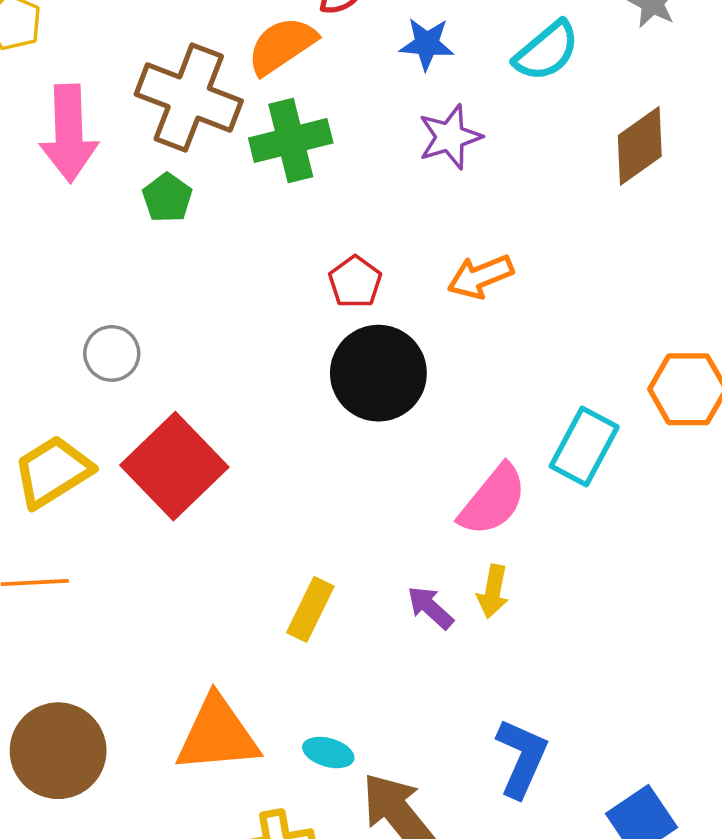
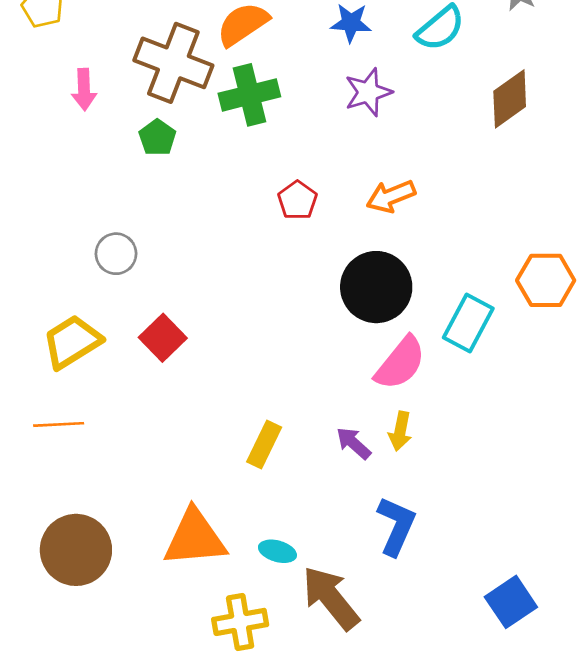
pink arrow: (69, 133) -> (84, 90), size x0.6
black circle: (378, 373) -> (376, 287), moved
red square: (174, 466) -> (163, 338), size x0.6
blue L-shape: (522, 758) -> (396, 526), moved

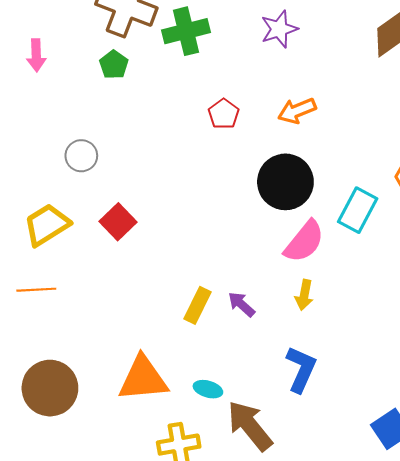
pink arrow: (84, 90) -> (36, 55), moved
purple arrow: (354, 443) -> (241, 304), moved

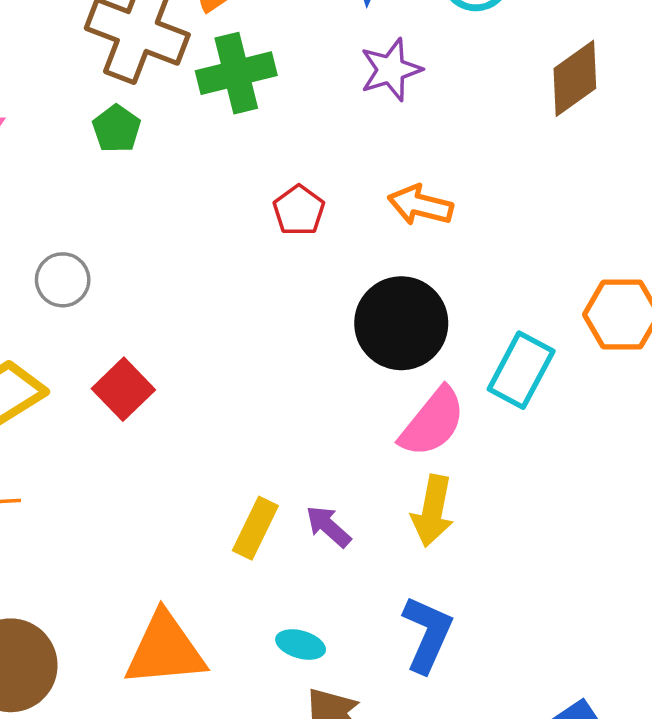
orange arrow: (297, 111) -> (420, 205), turned 36
yellow arrow: (304, 295) -> (433, 511), size x1.4
cyan ellipse: (208, 389) -> (301, 644), moved

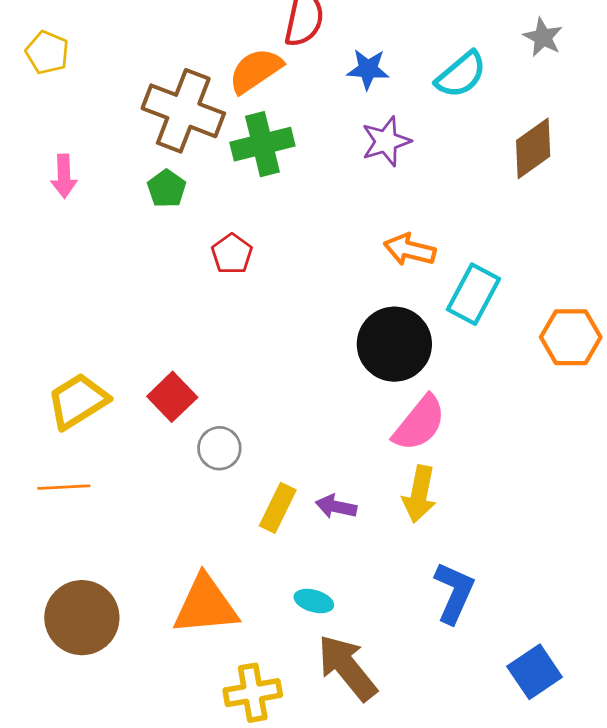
red pentagon: (299, 210) -> (232, 254), moved
gray circle: (63, 280) -> (219, 448), moved
cyan rectangle: (521, 370) -> (474, 294), moved
purple arrow: (328, 526) -> (336, 507), turned -30
blue L-shape: (427, 634) -> (454, 593), moved

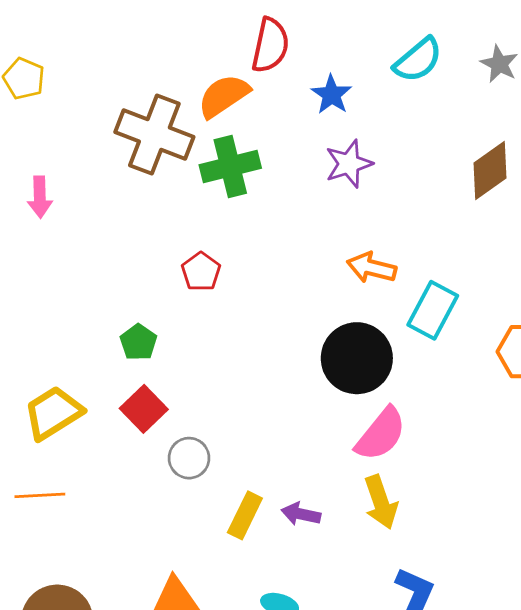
blue star: (368, 69) -> (332, 95), turned 30
cyan semicircle: (461, 75) -> (418, 60), moved
green pentagon: (167, 189) -> (138, 342), moved
yellow arrow: (419, 494) -> (381, 502), turned -30

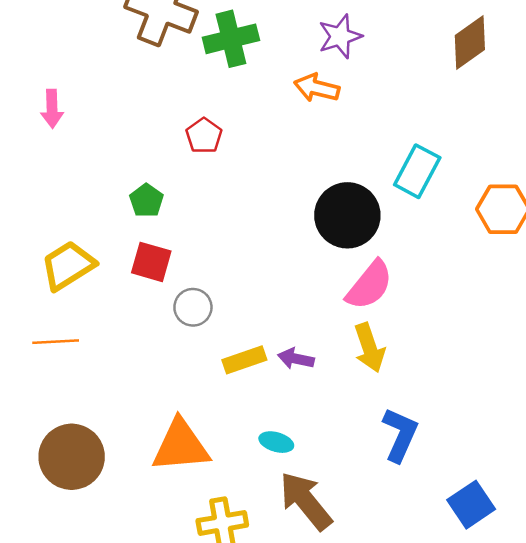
pink arrow: (40, 197) -> (52, 109), moved
orange arrow: (371, 268) -> (317, 88), moved
red square: (144, 409) -> (151, 262), turned -30
yellow rectangle: (245, 515) -> (244, 360), turned 45

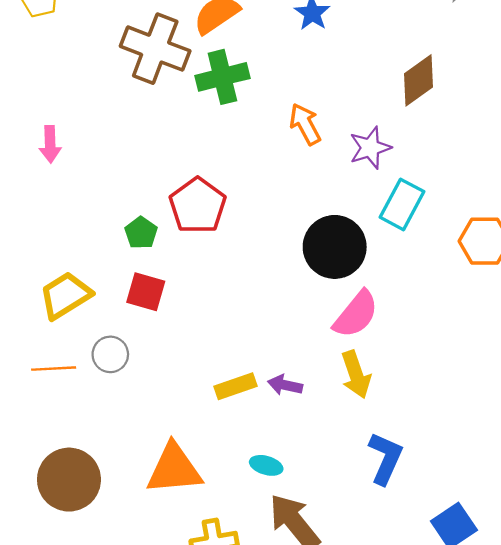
purple star: (340, 36) -> (370, 148), moved
brown diamond: (470, 43) -> (418, 80), moved
orange arrow: (317, 88) -> (305, 124), turned 48
red pentagon: (204, 136) -> (198, 206), moved, size x1.6
gray circle: (193, 307) -> (110, 354), moved

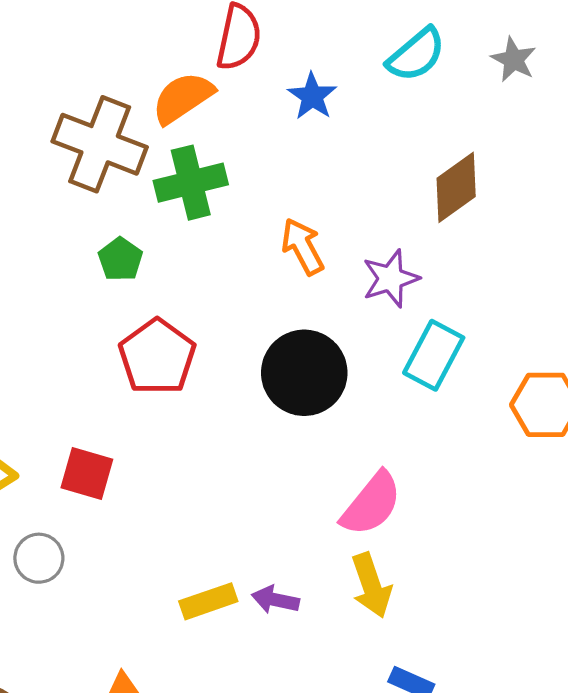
green pentagon: (141, 233) -> (120, 259), moved
black circle: (335, 247) -> (304, 373), moved

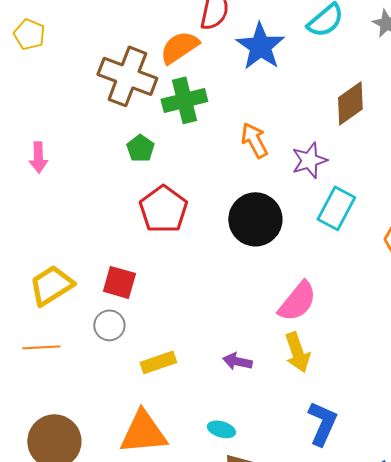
blue star: (312, 96) -> (260, 46), size x1.6
gray circle: (39, 558) -> (109, 325), moved
yellow rectangle: (208, 601) -> (158, 362), moved

